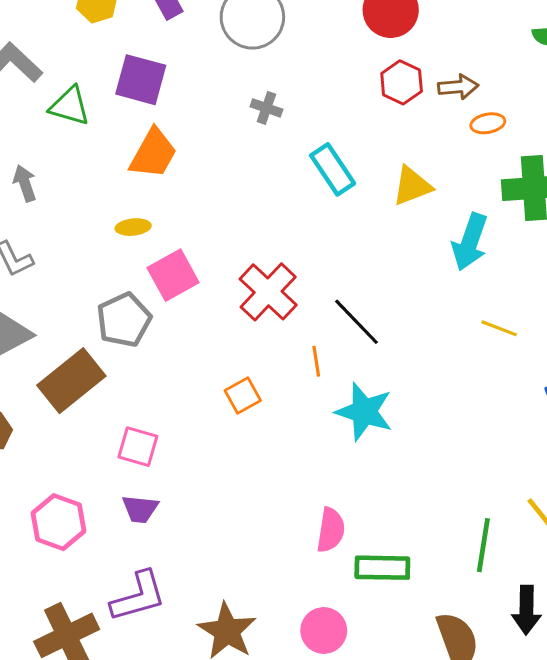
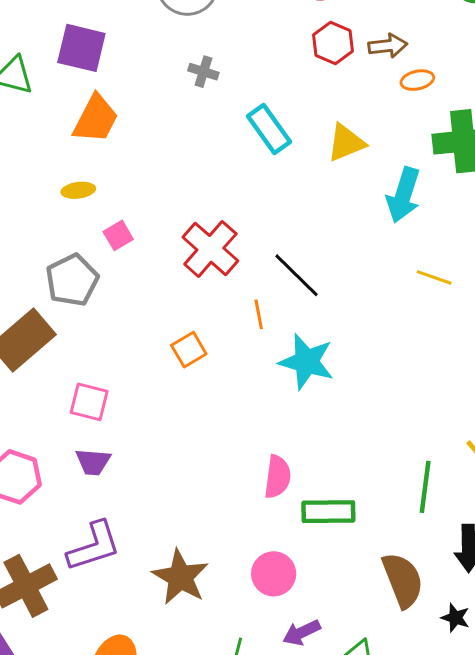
pink square: (173, 275) -> (118, 235), size x0.6

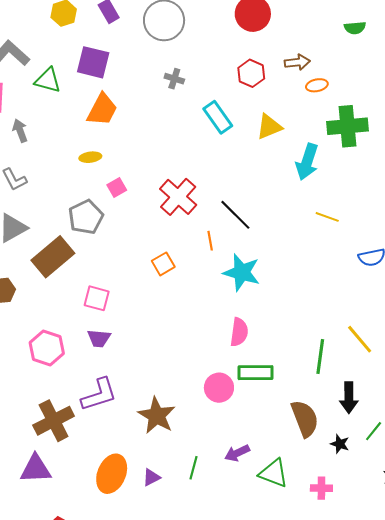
red hexagon: (333, 43) -> (251, 73), moved
pink semicircle: (278, 477) -> (239, 332), moved
pink circle: (274, 574) -> (219, 388), moved

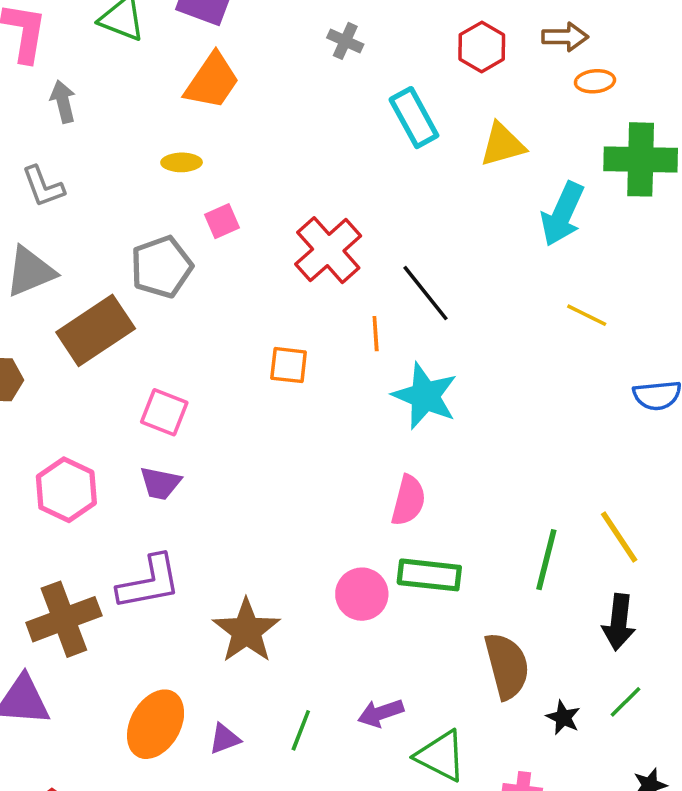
orange square: (163, 264) -> (289, 365), turned 30
black arrow: (349, 398) -> (619, 622), moved

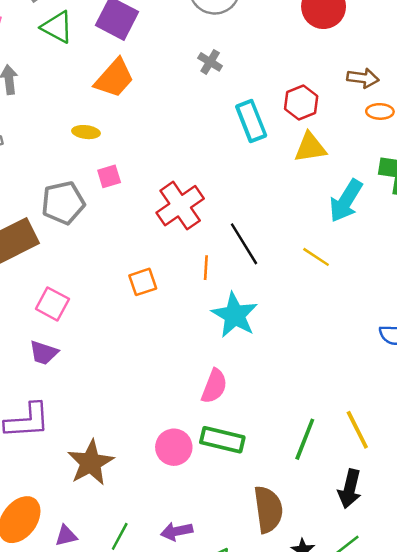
red hexagon: (482, 47) -> (301, 102), moved
yellow line: (587, 315) -> (316, 257), moved
orange square: (289, 365) -> (143, 282), turned -32

